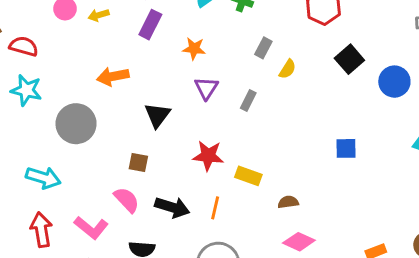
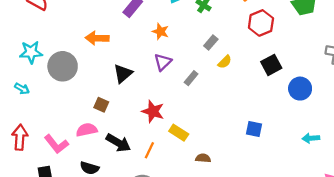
cyan star: (26, 90) -> (31, 52), moved, turned -30
cyan arrow: (43, 178) -> (22, 89), moved, size x0.6
pink semicircle: (127, 200) -> (87, 130), turned -72

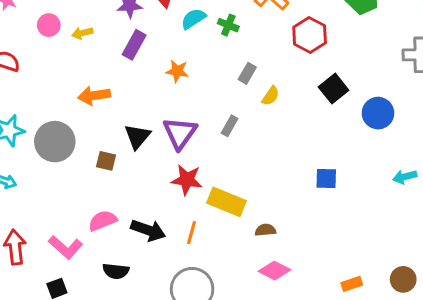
purple triangle: (163, 62) -> (180, 133), moved, size x1.4
brown square: (101, 105) -> (106, 161), moved
yellow rectangle: (179, 133) -> (227, 202), size x1.4

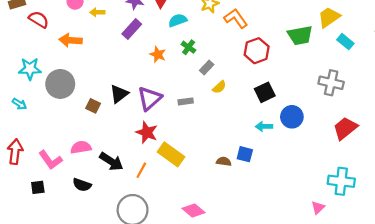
green cross: (228, 25) -> (189, 47), moved
orange arrow: (94, 96) -> (71, 40), moved
gray rectangle: (230, 126) -> (186, 101), turned 40
cyan arrow: (405, 177) -> (264, 126), moved
brown semicircle: (265, 230) -> (224, 161), moved

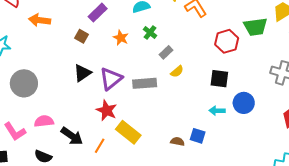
red hexagon: (257, 51) -> (227, 41), moved
gray circle: (60, 84) -> (24, 83), moved
black square: (265, 92) -> (219, 79), turned 30
gray rectangle: (186, 101) -> (145, 83), size x1.6
brown square: (93, 106) -> (81, 36), moved

